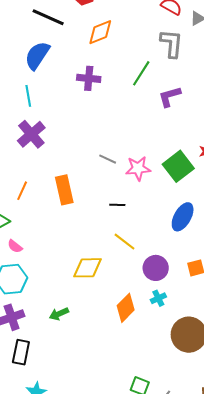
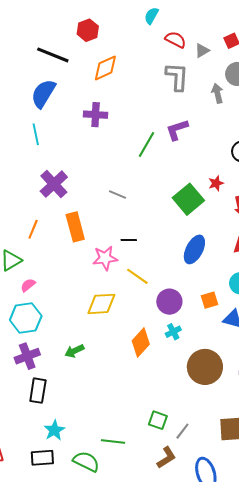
green line: (141, 73) -> (146, 145), moved
purple cross: (31, 134) -> (54, 184), moved
pink star: (138, 168) -> (105, 258), moved
pink semicircle: (15, 246) -> (28, 285), turned 105

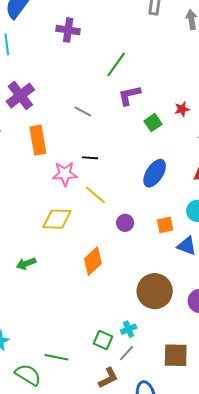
purple L-shape: (177, 130) -> (129, 95), moved
green square: (188, 199) -> (153, 123), size x0.6
purple circle: (169, 302) -> (125, 223), size x0.7
cyan cross: (173, 332) -> (129, 329), moved

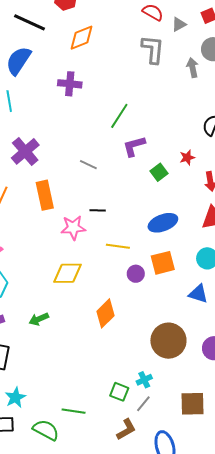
blue ellipse: (155, 173) -> (163, 223), turned 40
yellow line: (95, 195) -> (118, 246), moved, turned -30
orange square: (165, 225) -> (163, 263), moved, size x1.4

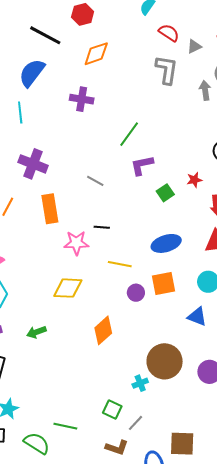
purple cross: (25, 151) -> (33, 164), turned -32
cyan cross: (144, 380) -> (140, 383), moved
brown square: (193, 404) -> (182, 444), moved
brown L-shape: (126, 429) -> (117, 448), turned 45

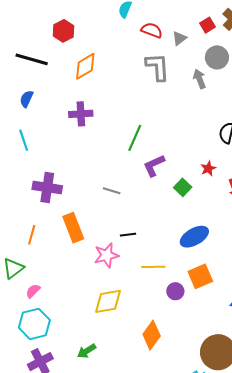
blue semicircle: (32, 73) -> (27, 99), size x0.6

